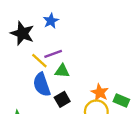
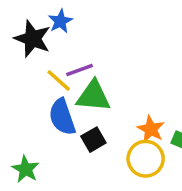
blue star: (51, 21) -> (60, 21), moved
green triangle: (62, 71) -> (93, 96), size x1.5

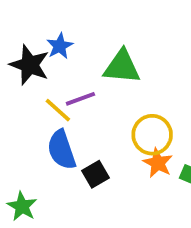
green triangle: (93, 96) -> (122, 67), moved
yellow circle: (146, 159) -> (152, 135), moved

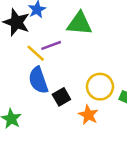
yellow circle: (152, 135) -> (100, 87), moved
orange star: (158, 163) -> (88, 115), moved

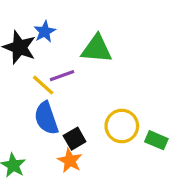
orange star: (88, 115) -> (70, 161), moved

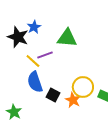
black square: (75, 139) -> (53, 95), turned -32
orange star: (70, 161) -> (73, 100), moved

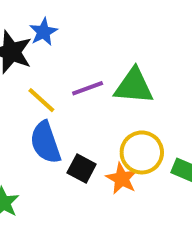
green triangle: (67, 38) -> (134, 86), moved
purple line: (45, 55) -> (88, 88), moved

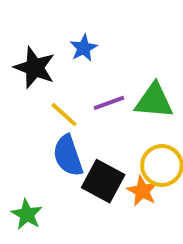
blue star: (43, 32) -> (84, 48), moved
black square: (82, 169) -> (103, 181), size x1.5

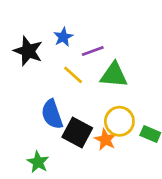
purple line: (109, 103) -> (93, 51), moved
yellow line: (64, 115) -> (73, 75), moved
green star: (27, 214) -> (38, 162), moved

